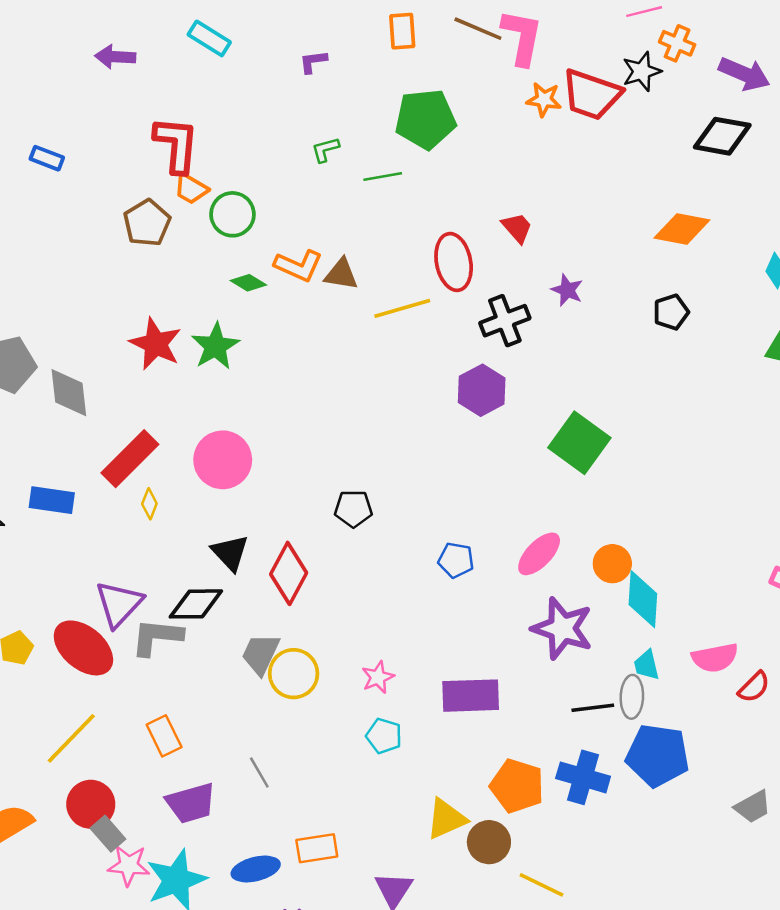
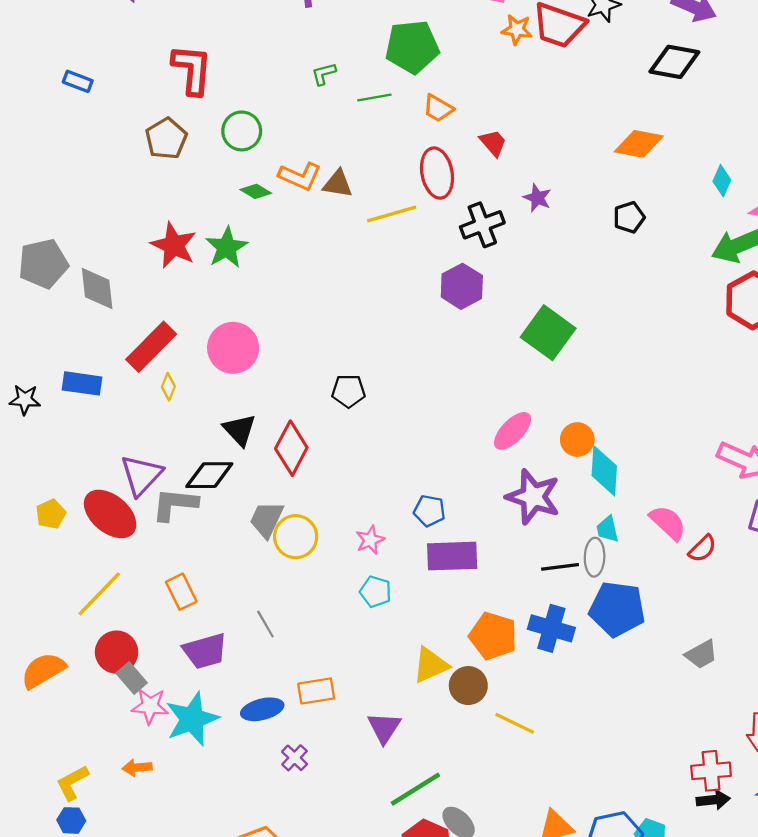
orange trapezoid: (191, 189) -> (438, 108), moved
blue pentagon: (456, 560) -> (429, 511), moved
pink semicircle: (715, 658) -> (668, 523), turned -126

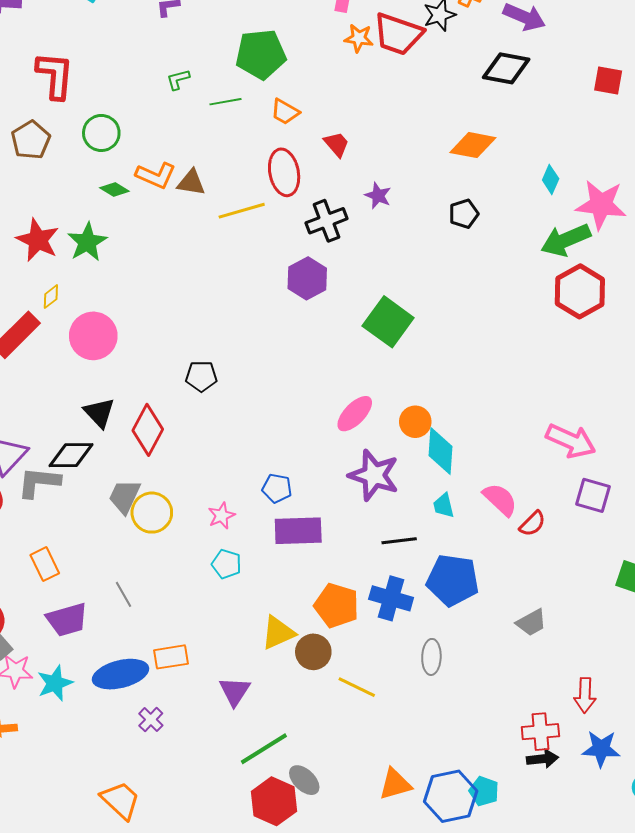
yellow diamond: (168, 387) -> (51, 297), moved, turned 30
gray ellipse: (595, 557) -> (431, 657), moved
blue ellipse: (262, 709) -> (121, 674), size x1.4
cyan star: (192, 719) -> (55, 683), size x0.7

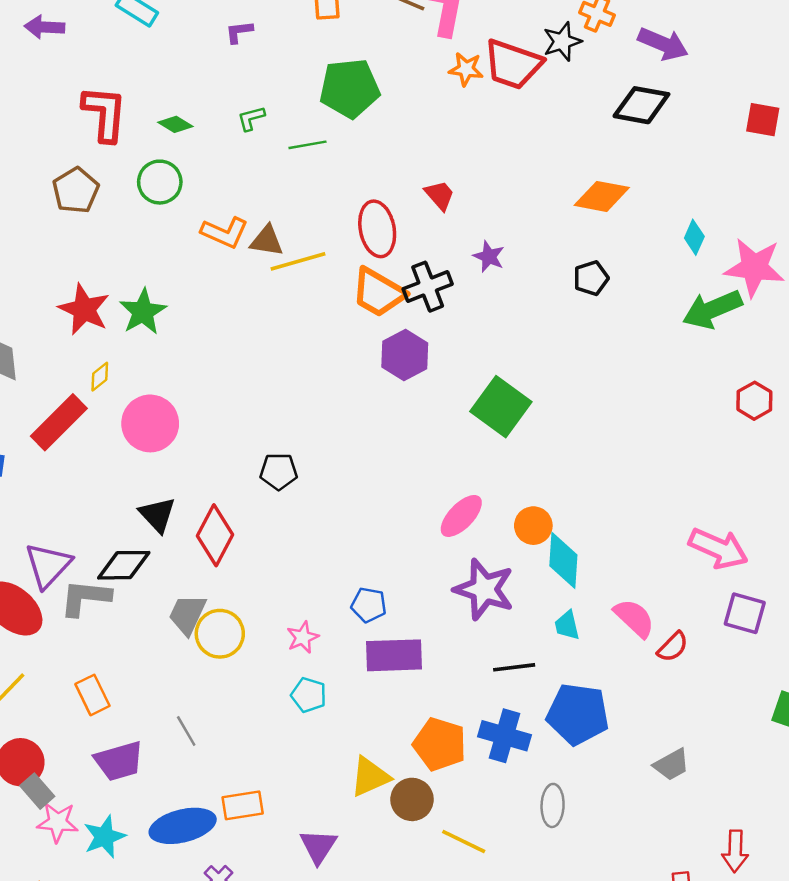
orange trapezoid: (285, 112) -> (378, 293), moved, size x1.6
green diamond: (114, 190) -> (175, 124), moved
yellow line: (242, 211) -> (298, 261), moved
red hexagon: (580, 291) -> (754, 401), moved, size x0.6

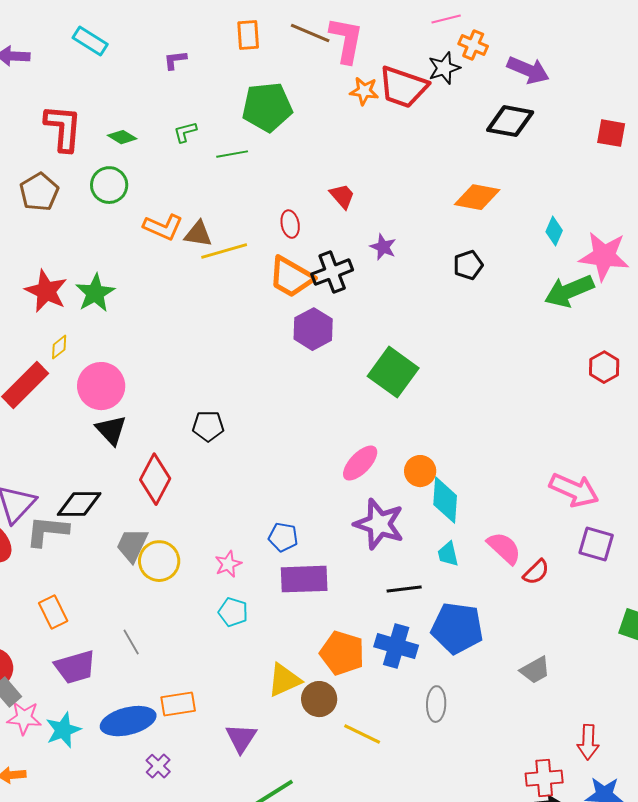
red ellipse: (377, 229) -> (290, 224), size x0.6
black triangle: (157, 515) -> (111, 430), moved

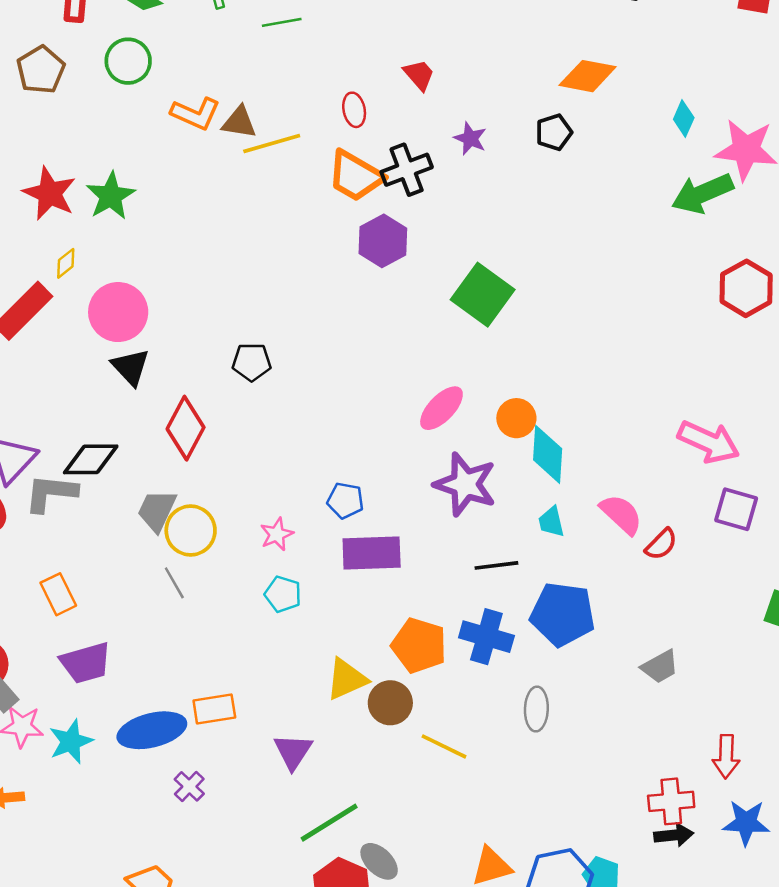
black pentagon: (468, 265) -> (554, 132), moved
red hexagon: (604, 367) -> (746, 288), size x1.4
gray line: (131, 642) -> (174, 583), moved

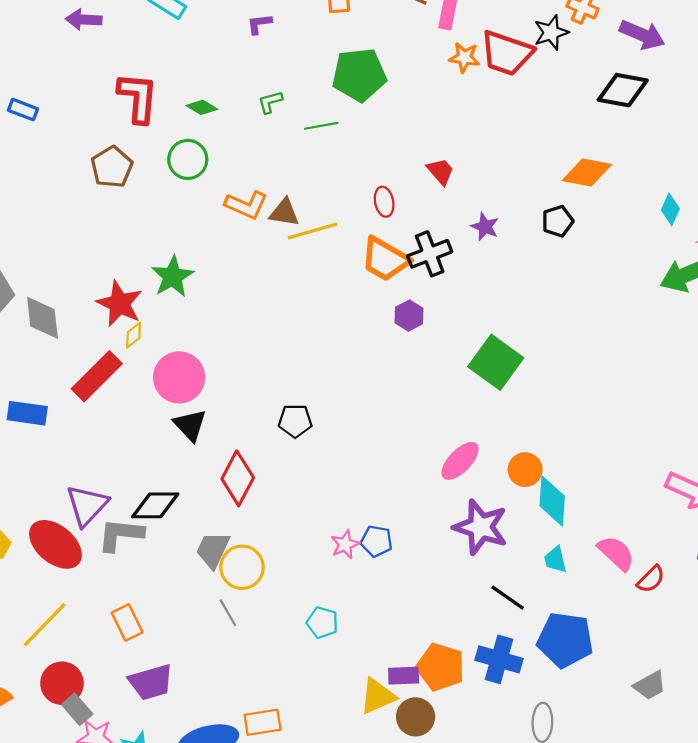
red star: (49, 193) -> (119, 304), moved
purple hexagon: (383, 241) -> (409, 316), size x0.7
pink star: (277, 534) -> (345, 544), moved
purple rectangle: (372, 553) -> (404, 676), moved, size x0.6
black line: (496, 565) -> (508, 598), turned 42

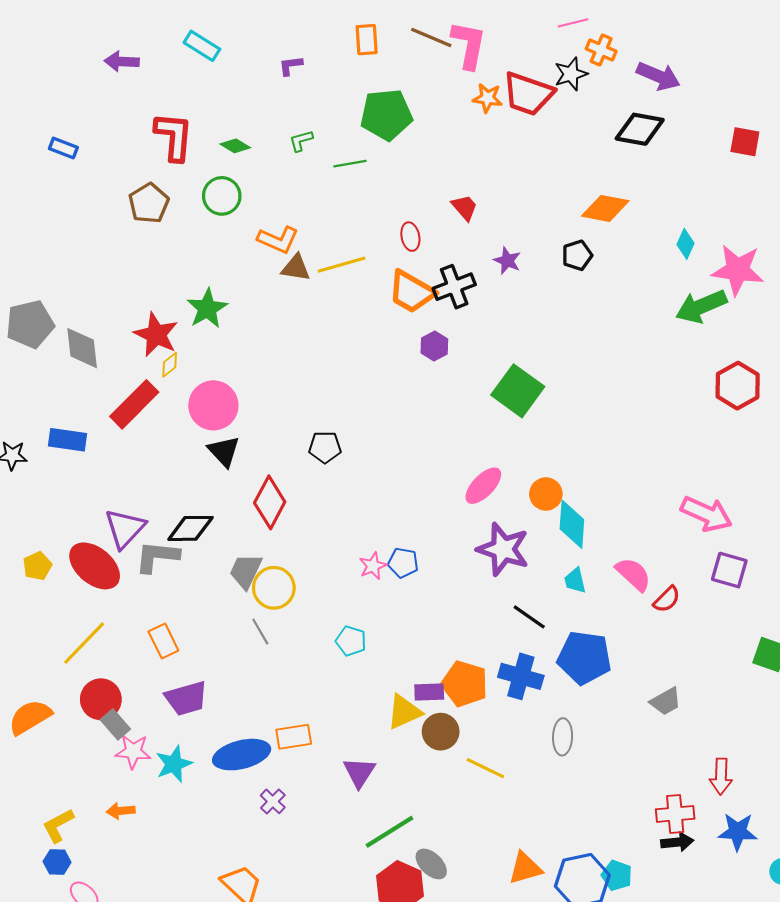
brown triangle: (284, 213) -> (296, 268), moved

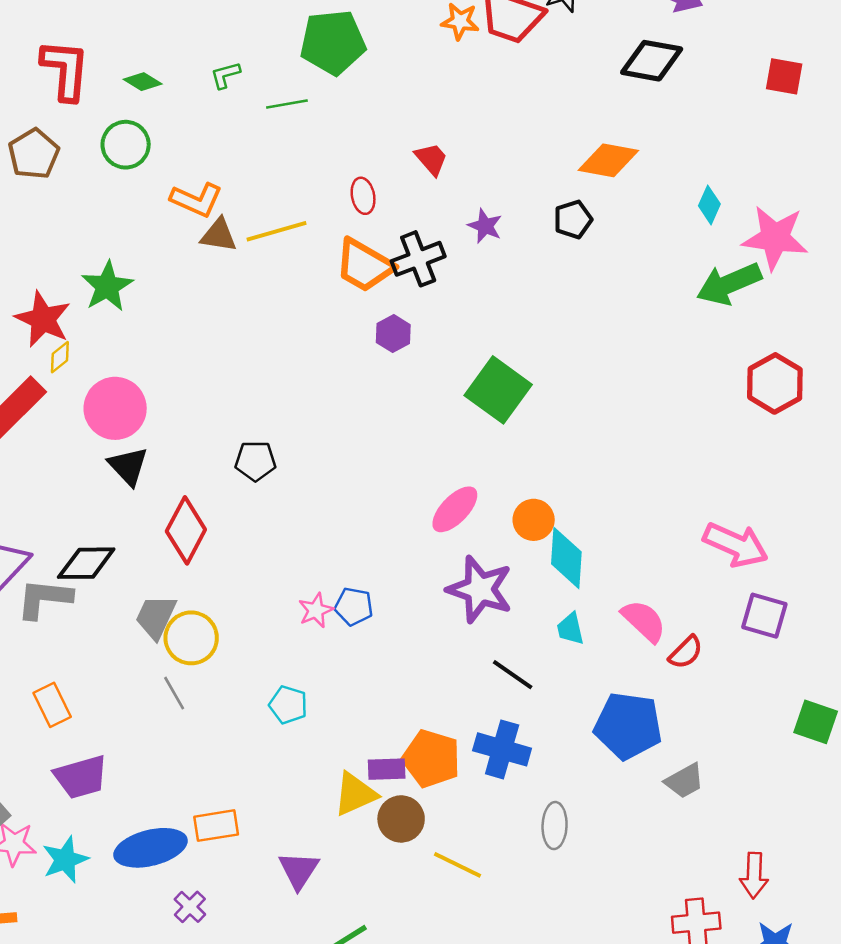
blue pentagon: (584, 658) -> (628, 726), moved

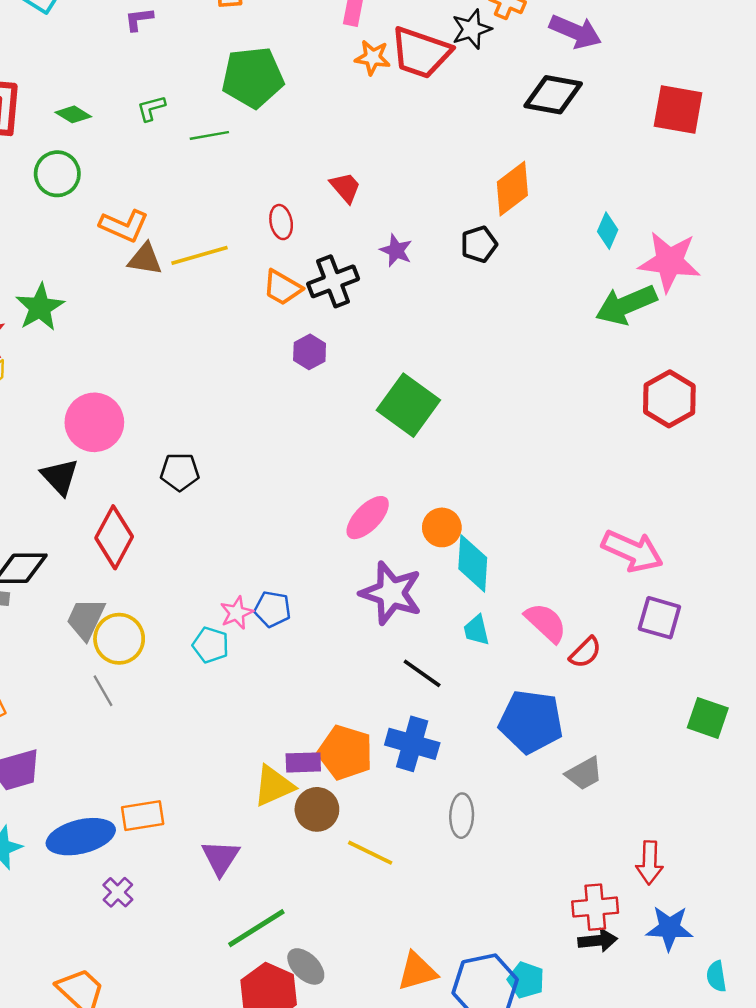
red square: (784, 76) -> (678, 109), size x1.4
orange diamond: (608, 160) -> (512, 189), turned -48
orange trapezoid: (364, 265) -> (282, 288), size x0.7
pink circle: (115, 408) -> (94, 422), moved
cyan pentagon: (288, 705) -> (211, 645), moved

